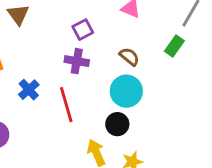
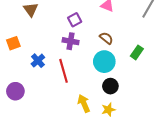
green rectangle: (174, 46) -> (137, 52), moved
black circle: (117, 124) -> (110, 86), moved

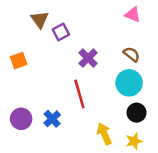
purple square: (75, 20) -> (61, 32), moved
purple cross: (71, 41) -> (88, 58), turned 35
blue cross: (38, 61) -> (52, 119), moved

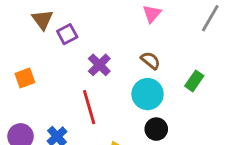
pink triangle: (133, 15) -> (152, 14), turned 49
orange square: (19, 61) -> (25, 78), moved

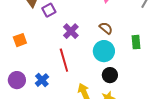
green rectangle: (194, 81) -> (136, 42), turned -40

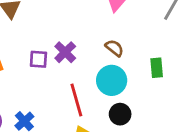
purple square: (49, 10) -> (38, 59), moved, turned 32
red line: (64, 60) -> (76, 100), moved

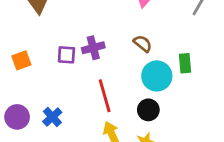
purple cross: (65, 52) -> (93, 48), turned 30
cyan circle: (112, 80) -> (157, 76), moved

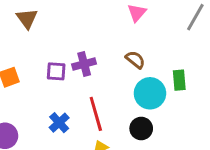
blue cross: (52, 117) -> (59, 123), moved

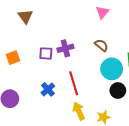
black circle: (141, 128) -> (118, 90), moved

